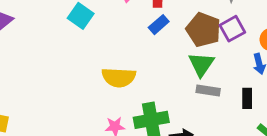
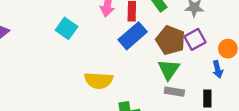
blue rectangle: (159, 25) -> (133, 36), size x1.6

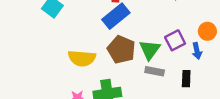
purple square: (195, 39) -> (175, 40), moved
brown pentagon: (170, 40) -> (121, 50), moved

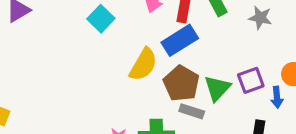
yellow semicircle: (82, 58) -> (143, 64), moved, turned -72
gray rectangle: (155, 71) -> (192, 111), moved

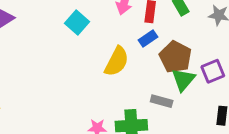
blue rectangle: (180, 40) -> (148, 38), size x0.6
brown pentagon: (181, 83) -> (175, 57), moved

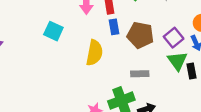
blue rectangle: (148, 38) -> (114, 27), turned -48
green triangle: (183, 80) -> (177, 61), moved

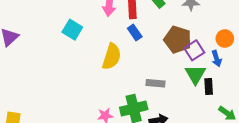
blue rectangle: (114, 27) -> (135, 32), turned -32
brown pentagon: (140, 35) -> (178, 40), moved

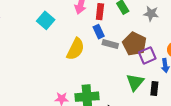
green triangle: (195, 74) -> (135, 82), moved
gray rectangle: (155, 83) -> (110, 44), moved

